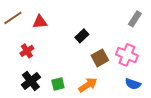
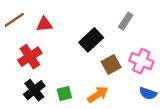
gray rectangle: (135, 19) -> (126, 21), moved
black rectangle: (82, 36) -> (91, 40), size x1.5
red cross: (27, 51) -> (30, 57), size x1.5

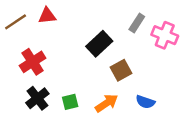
red triangle: (44, 24) -> (47, 16), moved
pink cross: (141, 61) -> (165, 35), moved
blue semicircle: (148, 93) -> (145, 102), moved

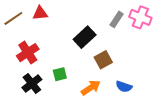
pink cross: (165, 35) -> (140, 17), moved
green square: (70, 102) -> (60, 74), moved

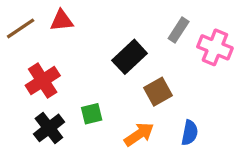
pink cross: (140, 17) -> (215, 47), moved
blue semicircle: (124, 87) -> (190, 133), turned -98

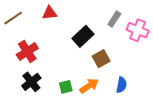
red triangle: (62, 21) -> (50, 13), moved
green square: (92, 114) -> (66, 87), moved

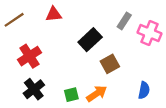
blue semicircle: (121, 85) -> (144, 90), moved

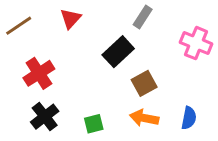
red triangle: (54, 14) -> (71, 19), turned -42
gray rectangle: (124, 21) -> (143, 17), moved
orange arrow: (97, 94) -> (144, 118), moved, turned -135

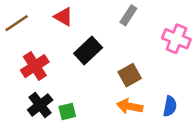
red triangle: (71, 19) -> (63, 17), turned -42
black rectangle: (118, 52) -> (88, 50), moved
green square: (94, 124) -> (67, 111), moved

